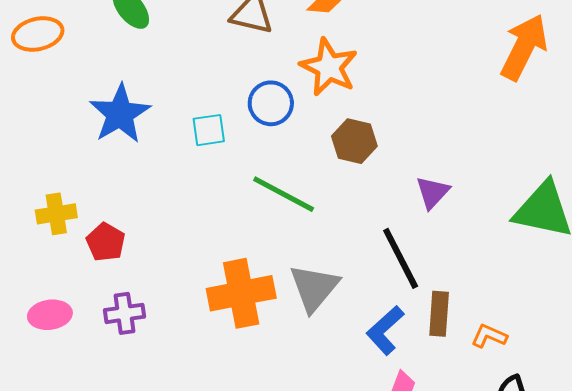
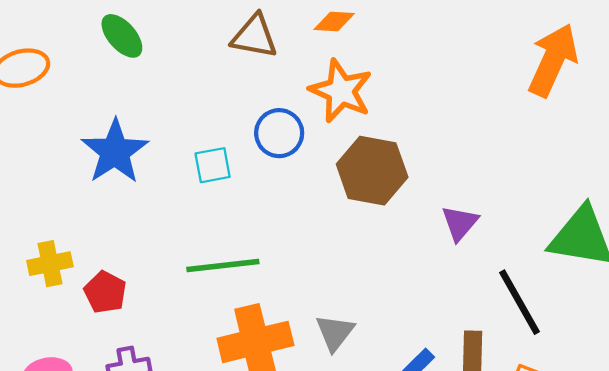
brown hexagon: (354, 141) -> (372, 171), size x1.4
green line: (284, 194) -> (223, 265), moved, turned -32
black line: (401, 258) -> (520, 302), moved
gray triangle: (314, 288) -> (335, 333), size x0.7

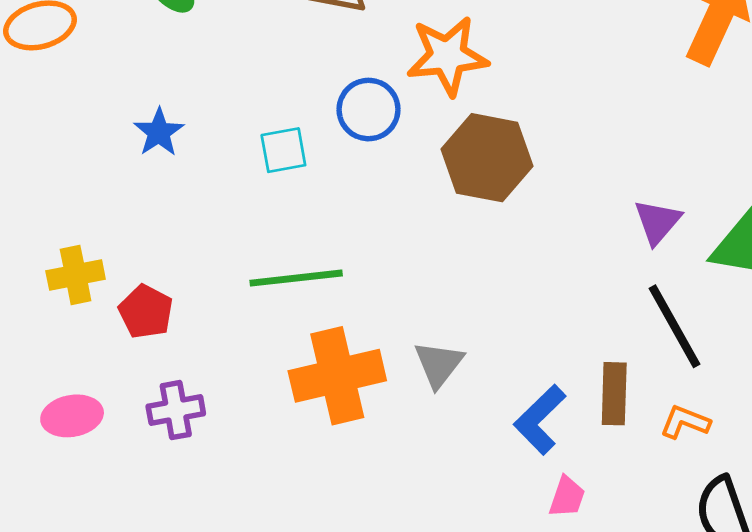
orange star: (341, 91) -> (447, 56), turned -30
blue star: (115, 152) -> (159, 132), size x0.6
purple triangle: (460, 223) -> (657, 222), moved

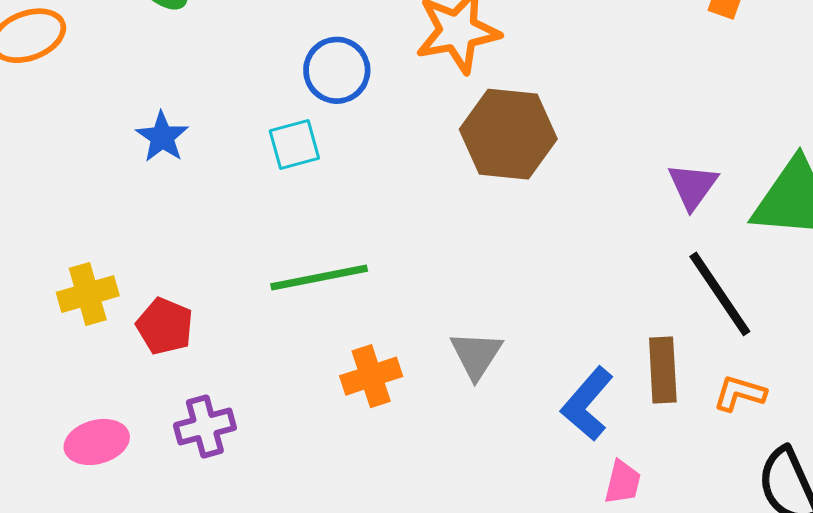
blue circle: (369, 110) -> (337, 70), moved
orange cross: (337, 376) -> (371, 376), size x0.6

